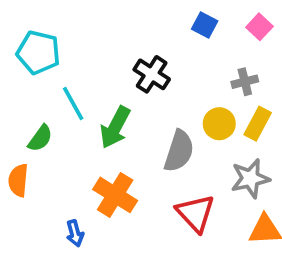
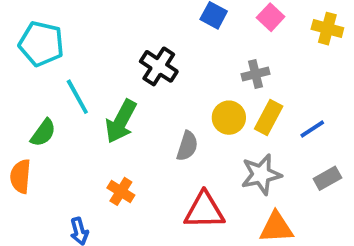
gray semicircle: (179, 151) -> (187, 146), size x0.7
orange cross: (115, 195) -> (121, 191), size x0.6
red triangle: (195, 213) -> (204, 210), turned -48

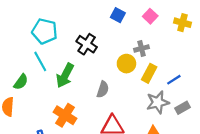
cyan pentagon: (41, 44) -> (45, 31), moved
yellow circle: (229, 118) -> (126, 64), moved
gray star: (261, 174) -> (158, 102), moved
orange cross: (121, 191) -> (65, 115), size x1.5

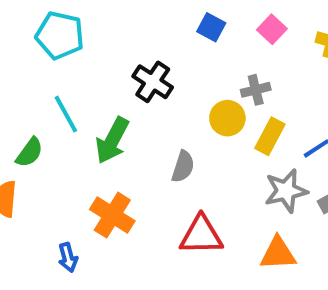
cyan pentagon: (45, 31) -> (60, 35), moved

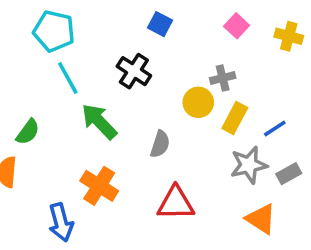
blue square: (211, 27) -> (160, 24), moved
cyan line: (66, 114) -> (68, 78), moved
green arrow: (112, 140) -> (99, 121), turned 108
orange triangle: (278, 253) -> (261, 219), moved, turned 36
blue arrow: (68, 257) -> (61, 222), size x1.5

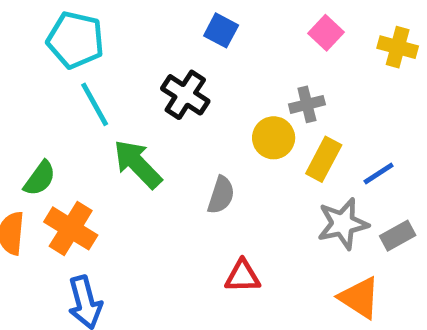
orange cross: (99, 186) -> (71, 228), moved
red triangle: (176, 203) -> (243, 276), size x0.7

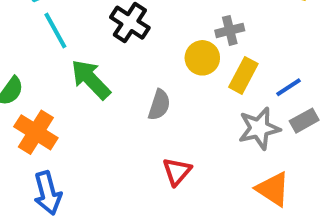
gray rectangle: (398, 236) -> (304, 121), moved
red triangle: (243, 276) -> (177, 171), turned -48

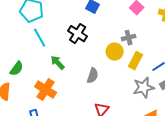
green arrow: (91, 79) -> (58, 63), size x0.7
orange cross: (36, 132) -> (46, 90), moved

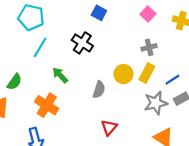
cyan line: (40, 38) -> (40, 47), turned 60
gray cross: (129, 38) -> (149, 47), moved
yellow circle: (115, 52) -> (123, 74), moved

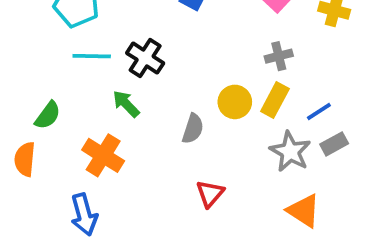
black cross: (82, 43) -> (145, 58), moved
cyan line: (40, 47) -> (92, 56), turned 60
gray star: (156, 103) -> (290, 152), turned -30

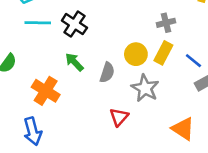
green arrow: (126, 104) -> (74, 62), moved
blue line: (319, 111) -> (193, 61), turned 72
gray star: (290, 152) -> (145, 88), moved

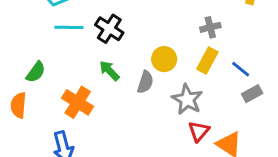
yellow circle: (136, 54) -> (164, 59), moved
red triangle: (119, 117) -> (199, 131), moved

